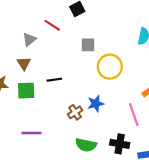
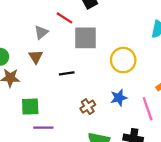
gray square: (88, 45) -> (86, 38), moved, size x1.6
green square: (26, 91) -> (30, 107), moved
blue star: (96, 104) -> (119, 98), moved

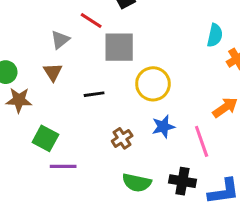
yellow circle: (123, 60) -> (153, 84), moved
green square: (30, 107) -> (45, 138), turned 30

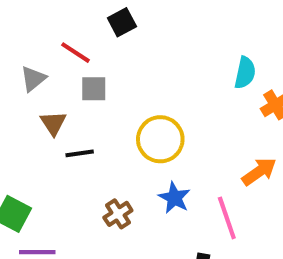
gray square: (119, 47) -> (94, 89), moved, size x0.6
brown triangle: (53, 72) -> (53, 123), moved
blue star: (163, 127) -> (174, 198), turned -30

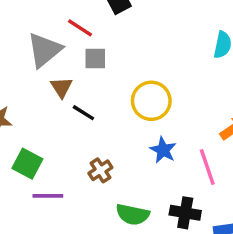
gray triangle: (33, 79) -> (44, 50), size x1.6
black line: (80, 153) -> (83, 113), turned 40
brown cross: (118, 214) -> (100, 170), moved

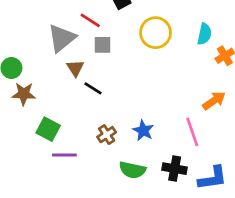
yellow circle: (151, 101) -> (156, 33), moved
blue star: (163, 150) -> (143, 131), moved

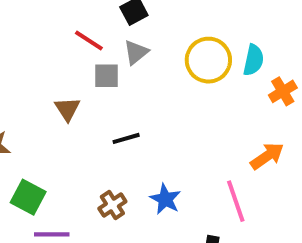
yellow circle: (156, 33) -> (208, 60), moved
gray triangle: (62, 38) -> (136, 52), moved, size x0.6
black line: (93, 88) -> (126, 138), moved, turned -48

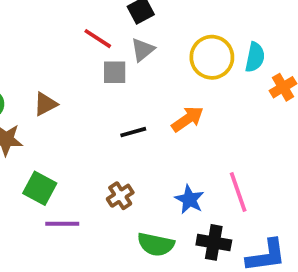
brown triangle: (67, 109) -> (45, 104), moved, turned 35
orange arrow: (267, 156) -> (188, 119), moved
blue star: (165, 199) -> (189, 199), moved

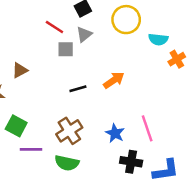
yellow circle: (212, 57) -> (126, 20), moved
cyan semicircle: (255, 57) -> (158, 39), turned 84
brown cross: (120, 196) -> (69, 131), size x1.5
green semicircle: (156, 244) -> (67, 163), moved

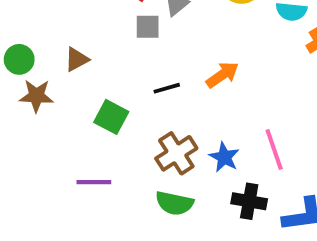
green square: (16, 126) -> (111, 117), moved
brown cross: (69, 131) -> (176, 153), moved
green semicircle: (67, 163) -> (174, 203), moved

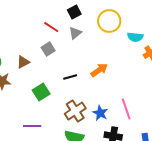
gray square: (148, 27) -> (48, 49), moved, turned -32
green square: (111, 117) -> (41, 92), turned 30

